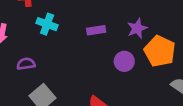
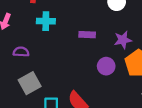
cyan cross: (47, 24) -> (46, 21), turned -30

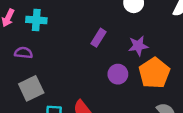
cyan cross: (46, 21) -> (36, 20), moved
purple rectangle: (87, 35) -> (99, 38), turned -63

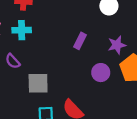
purple semicircle: (23, 53) -> (13, 61), turned -133
gray square: (31, 88) -> (38, 83), moved, turned 30

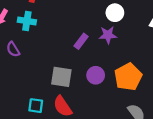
purple star: (117, 45) -> (108, 35), moved
gray square: (38, 83) -> (61, 77), moved

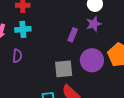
purple semicircle: (13, 49) -> (17, 56), turned -128
purple circle: (96, 75) -> (92, 60), size x1.5

